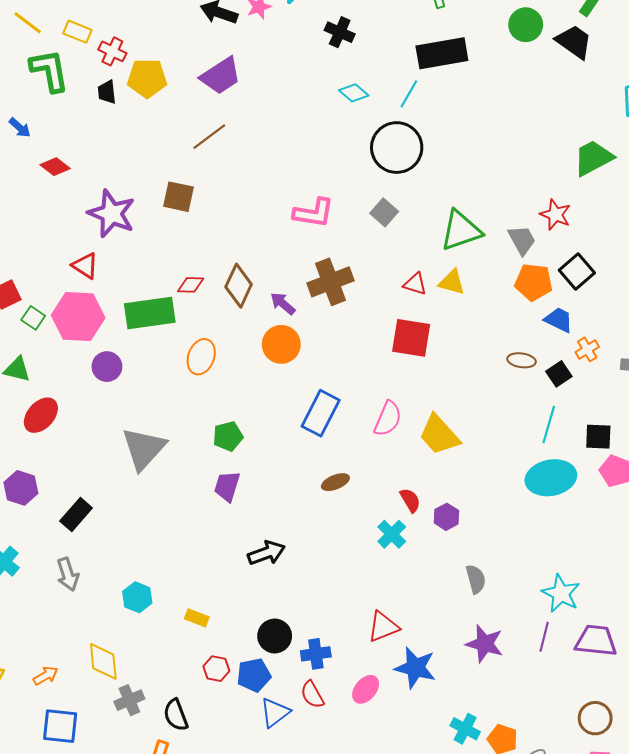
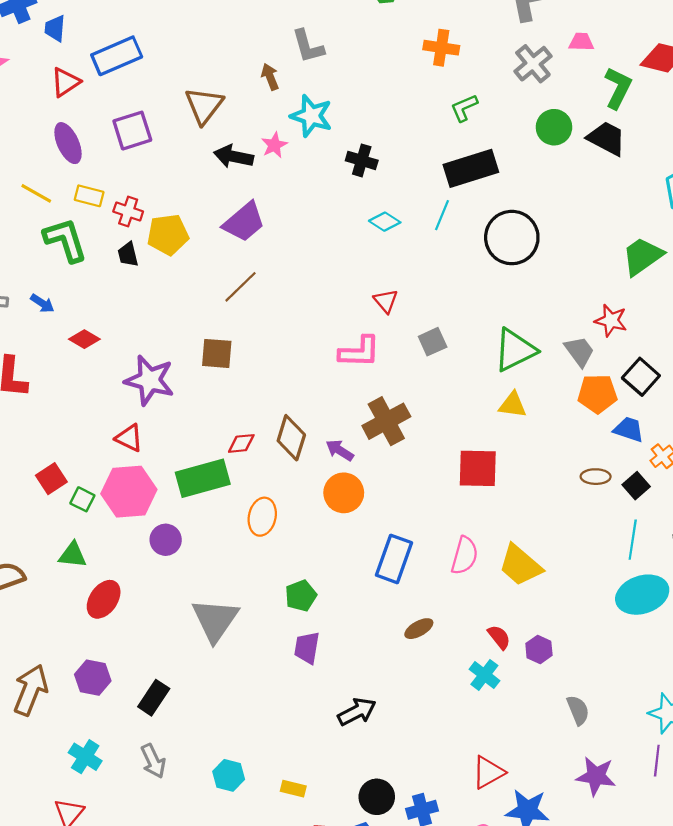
black circle: (397, 148) -> (512, 238), moved
gray square: (384, 212) -> (433, 342), turned 32
red triangle: (415, 284) -> (386, 301), moved, turned 40

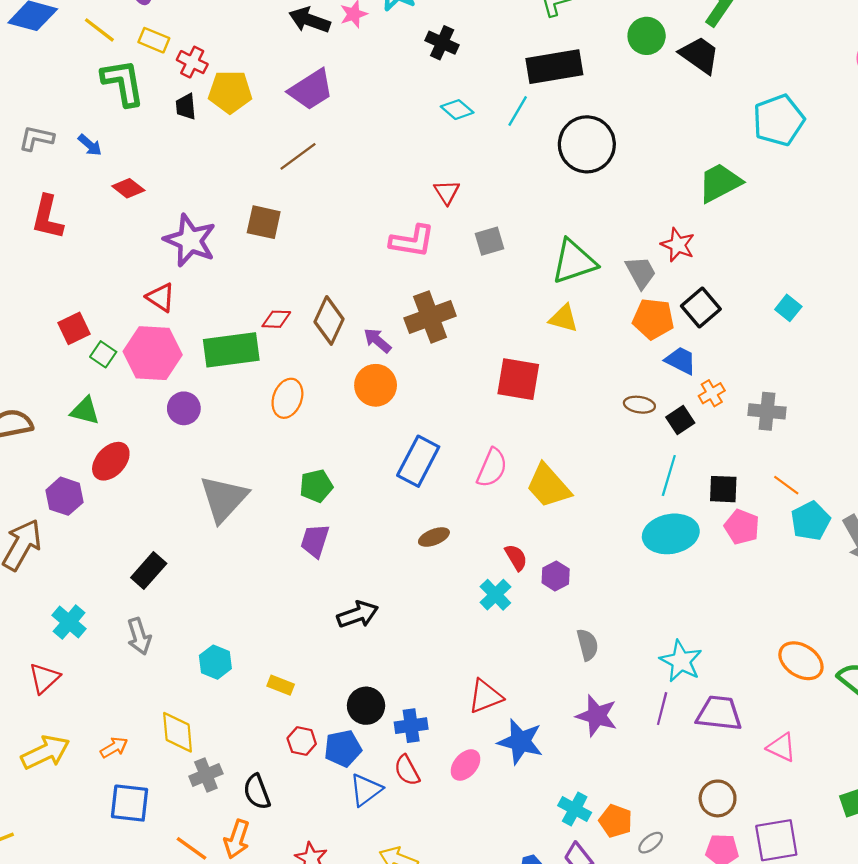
purple hexagon: (93, 678) -> (64, 496), moved

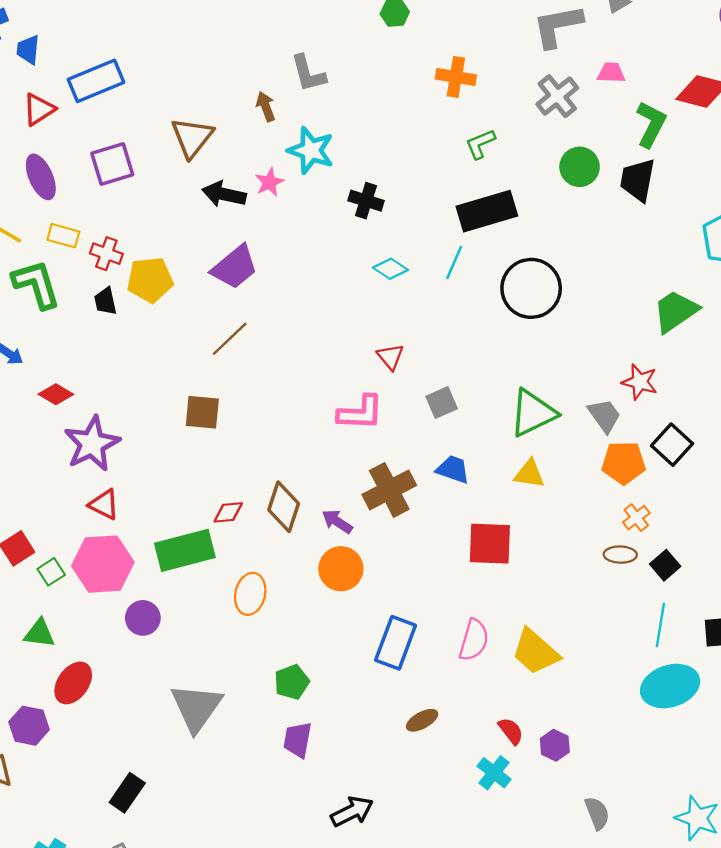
black trapezoid: (700, 55) -> (638, 180), turned -108
purple star: (190, 240) -> (92, 444), moved, turned 30
green square: (103, 354) -> (51, 572), turned 30
blue trapezoid: (681, 360) -> (453, 469), moved
orange cross: (712, 393) -> (636, 518), moved

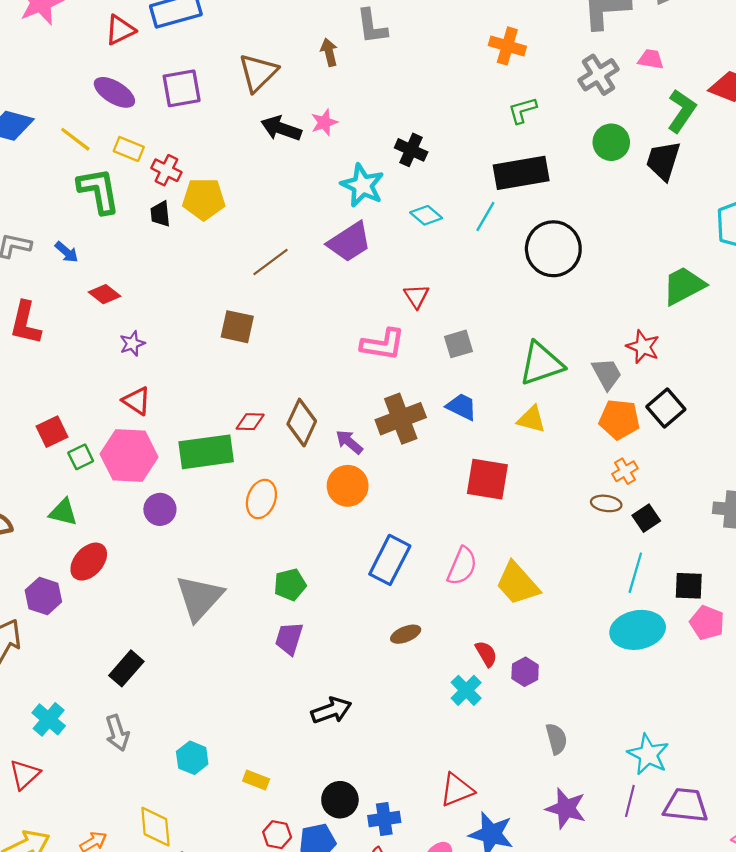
cyan star: (311, 150) -> (362, 185), moved
purple ellipse: (41, 177) -> (114, 92), turned -42
purple trapezoid: (235, 267) -> (349, 242), moved
purple star: (92, 444) -> (132, 344), size x0.5

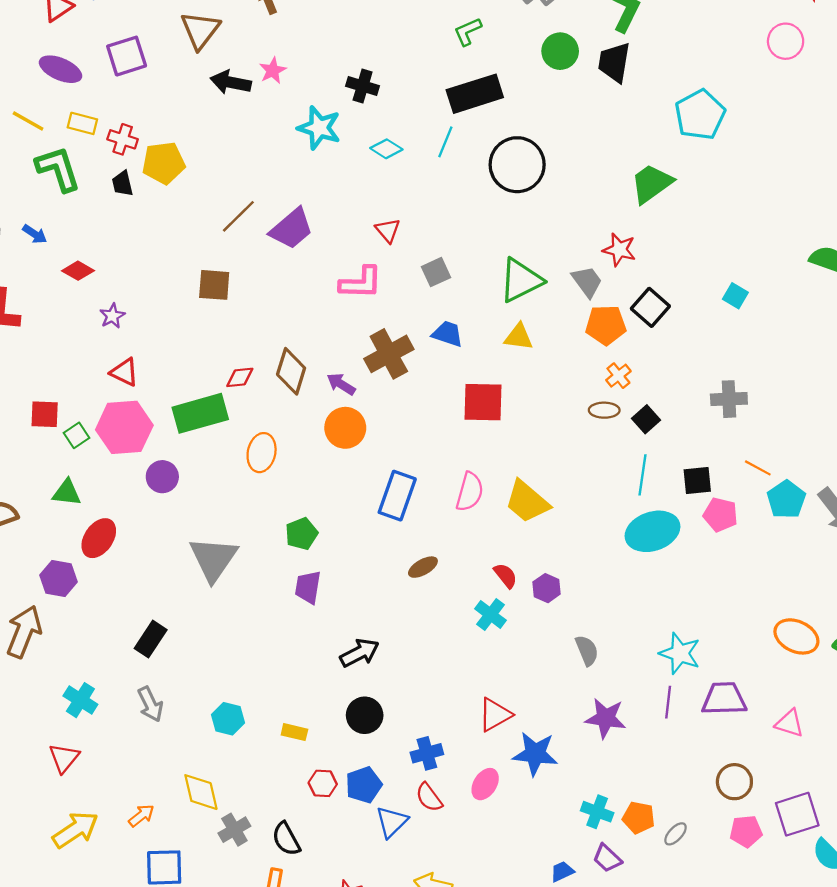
purple trapezoid: (349, 242) -> (292, 229), moved
red square: (52, 432) -> (45, 414), turned 36
black circle: (340, 800) -> (365, 715), moved

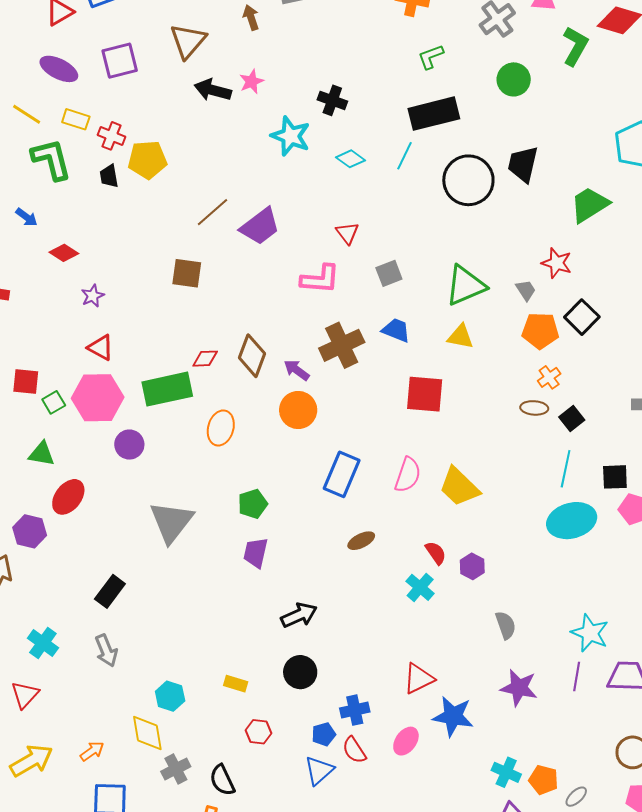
black trapezoid: (614, 62) -> (523, 164), moved
gray trapezoid: (587, 282) -> (526, 290), size x0.7
cyan hexagon: (228, 719) -> (170, 696), moved
blue pentagon: (364, 785) -> (324, 734), moved, size x0.7

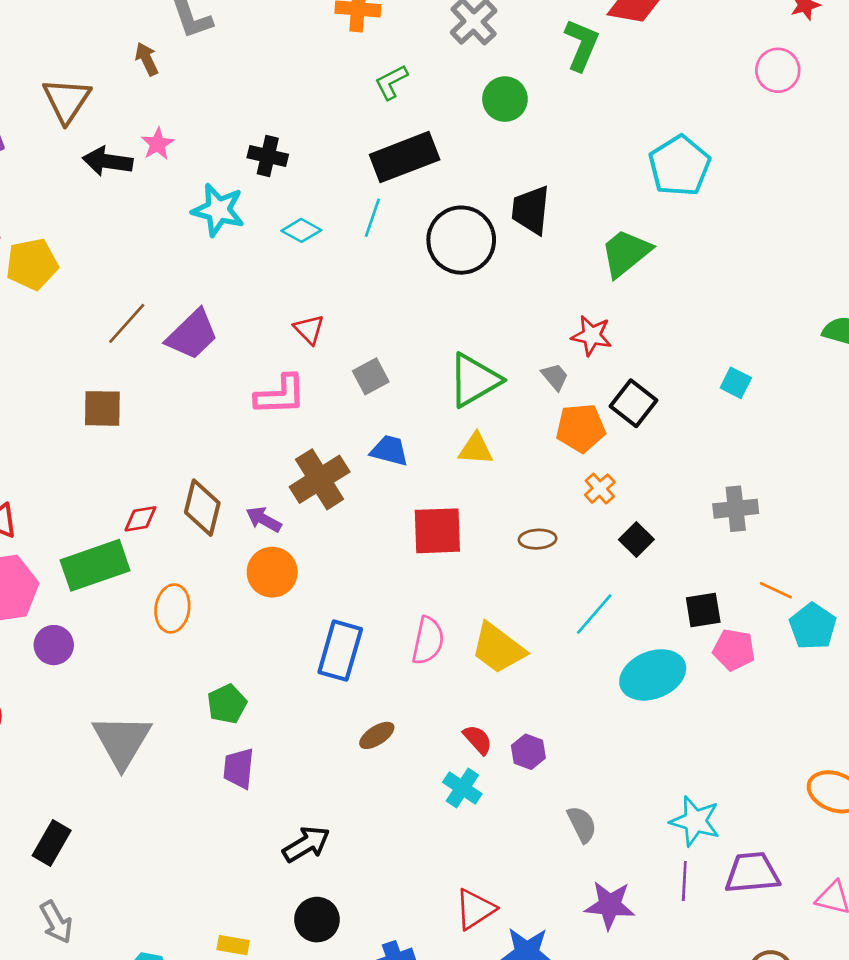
brown ellipse: (534, 408) -> (538, 539), moved
cyan line: (566, 469) -> (594, 614), moved, turned 36

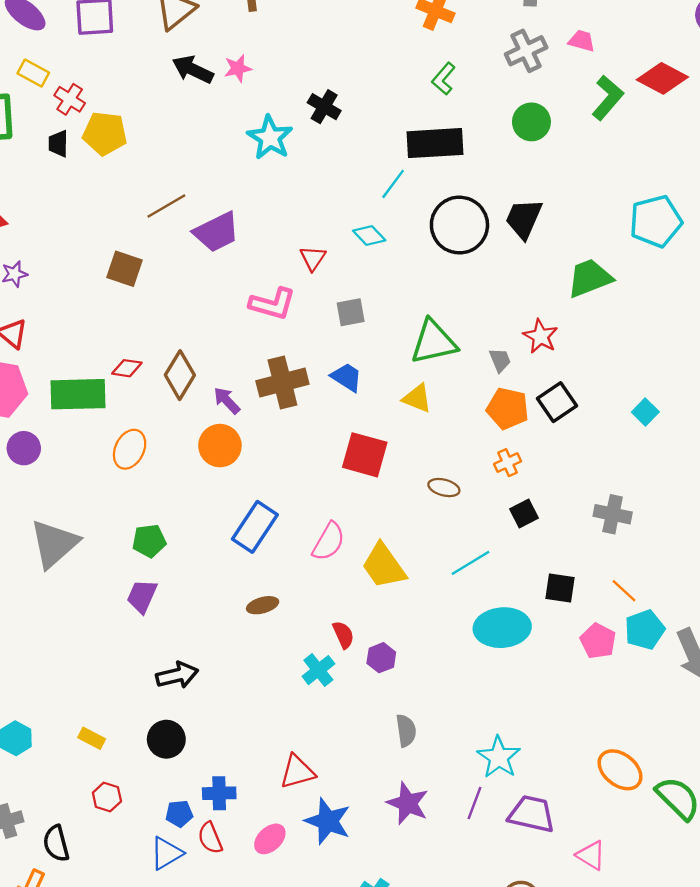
green L-shape: (391, 82) -> (444, 79), turned -40
cyan diamond: (301, 230) -> (369, 236), moved
pink pentagon: (734, 650) -> (598, 641), moved

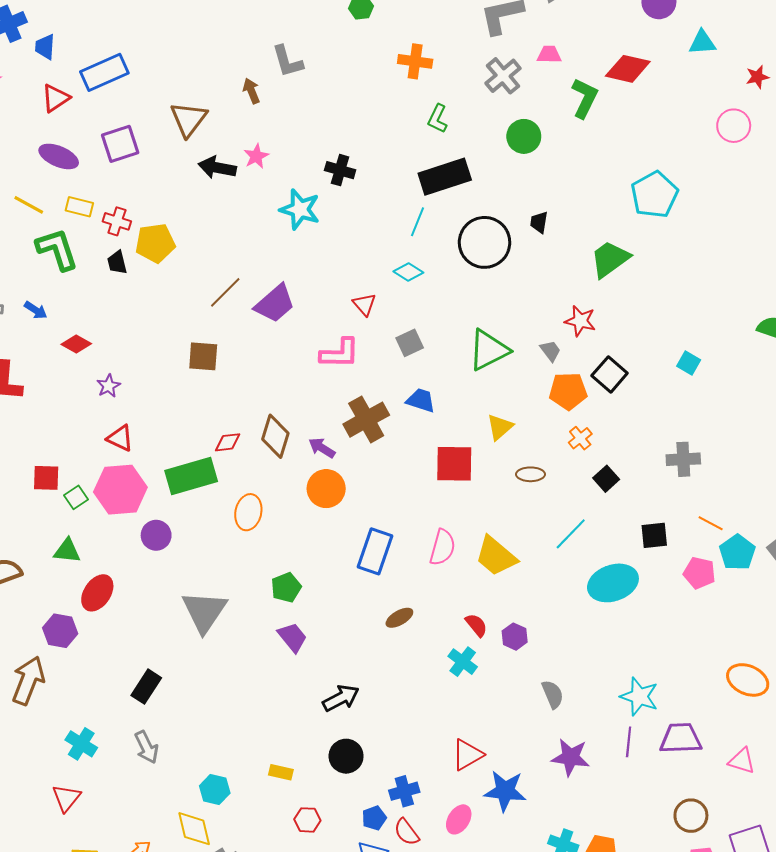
black trapezoid: (524, 219) -> (539, 222), size x0.6
yellow triangle: (417, 398) -> (500, 427), moved, turned -48
purple trapezoid: (142, 596) -> (292, 637), turned 132

